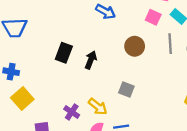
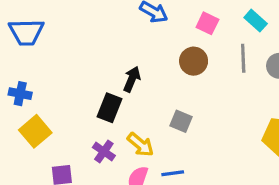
pink square: (153, 17) -> (207, 23), moved
black rectangle: (64, 53) -> (109, 108), moved

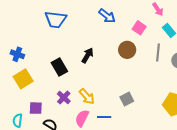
blue trapezoid: (26, 32) -> (56, 19), moved
black rectangle: (109, 108) -> (59, 67), moved, turned -60
gray square: (181, 121) -> (127, 99), moved, turned 32

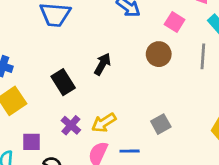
yellow arrow: (87, 97) -> (104, 123), turned 102

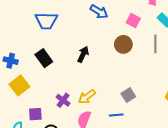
black rectangle: (63, 82) -> (44, 58), moved
blue line: (130, 151) -> (116, 115), moved

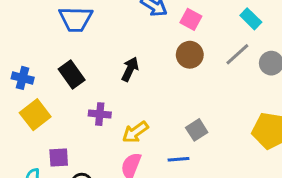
pink square: (133, 20) -> (191, 19), moved
gray line: (155, 44) -> (237, 54), turned 48
purple cross: (63, 100) -> (100, 114), moved, turned -32

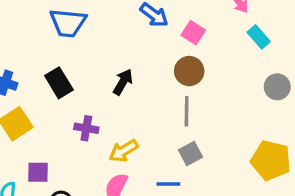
gray line: (237, 54) -> (187, 111), moved, turned -52

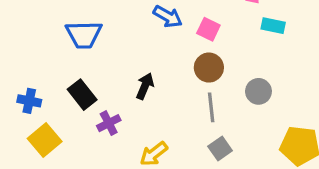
cyan rectangle: (259, 37) -> (273, 26), turned -30
gray circle: (277, 87) -> (258, 91), moved
purple cross: (86, 128) -> (109, 123), moved, turned -30

